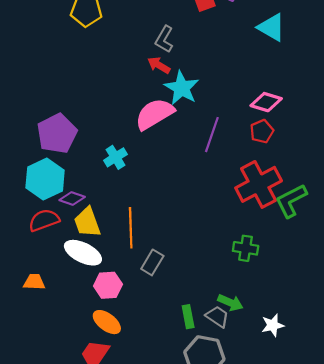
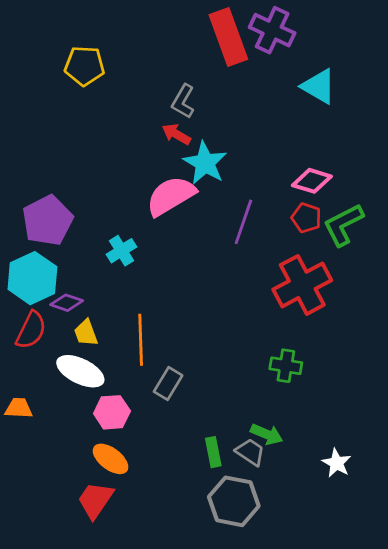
red pentagon: (262, 131) -> (306, 218), turned -30
green L-shape: (291, 201) -> (343, 225), moved
red semicircle: (44, 220) -> (31, 330), turned 136
yellow trapezoid: (87, 222) -> (86, 333), size x0.7
white star: (273, 325) -> (337, 463), moved, turned -30

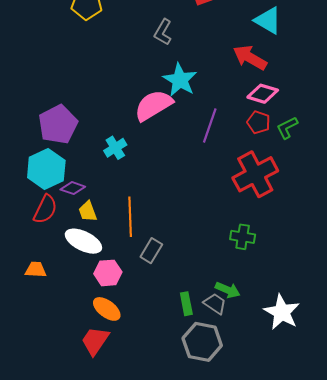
red arrow: (176, 134) -> (250, 58), moved, size x1.5
green L-shape: (343, 225) -> (287, 128), size x0.7
white star: (337, 463) -> (282, 312), size x1.6

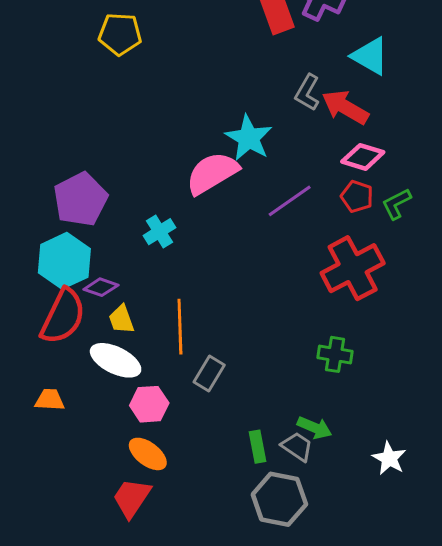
gray L-shape: (163, 32) -> (307, 93), moved
purple line: (210, 125) -> (290, 201), turned 36
red semicircle: (45, 209) -> (63, 316), size x1.4
white star: (282, 312) -> (389, 458), size x0.7

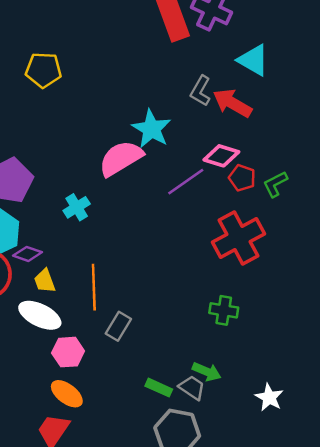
yellow pentagon: (120, 34) -> (44, 70), moved
pink diamond: (363, 157) -> (221, 156), moved
green rectangle: (257, 447) -> (159, 388), turned -55

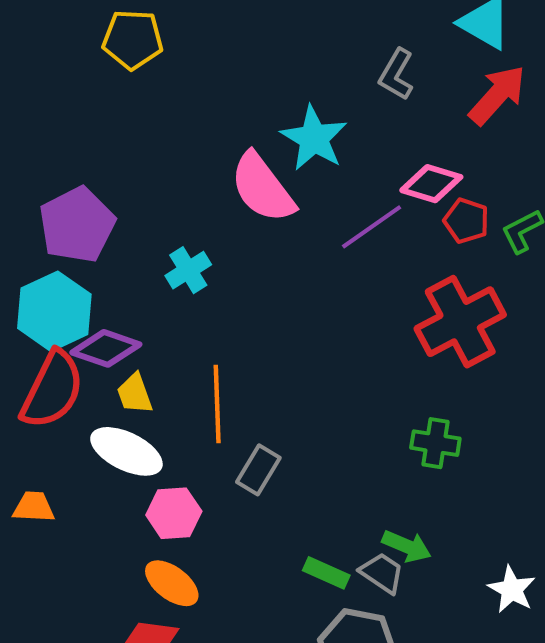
red arrow: (232, 103) -> (497, 95), moved, turned 102
pink semicircle: (121, 158) -> (262, 188), turned -96
purple diamond: (28, 254) -> (106, 348), size x1.4

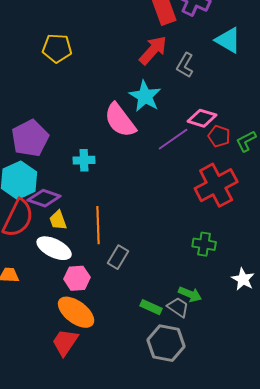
red arrow: (497, 95) -> (153, 50), moved
cyan cross: (188, 270) -> (84, 160), turned 30
orange ellipse: (172, 583) -> (76, 312), size x1.4
white star: (512, 589) -> (243, 279), moved

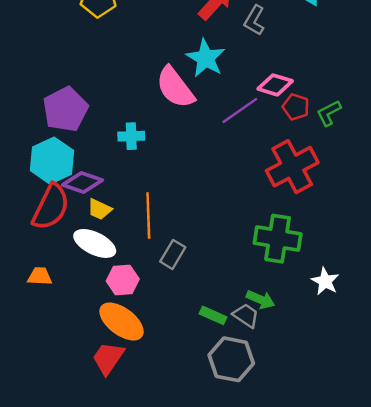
yellow trapezoid: (58, 220) -> (100, 209), turned -45
green cross: (204, 244) -> (278, 239), size x1.6

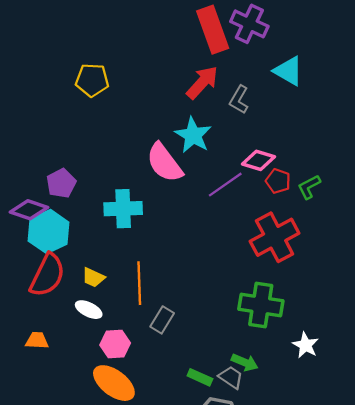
purple pentagon: (65, 109) -> (61, 183), size x0.7
cyan cross: (131, 136) -> (123, 209), size x1.5
purple diamond: (82, 182) -> (29, 210), moved
white ellipse: (95, 243) -> (89, 310), size x0.7

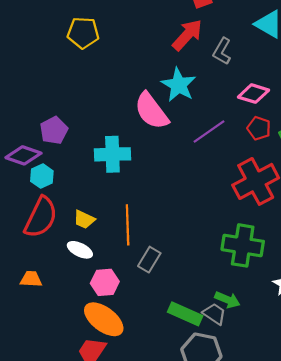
pink diamond: (259, 160) -> (253, 94), moved
cyan hexagon: (49, 232) -> (42, 176), size x0.6
green rectangle: (200, 377) -> (185, 314), size x1.4

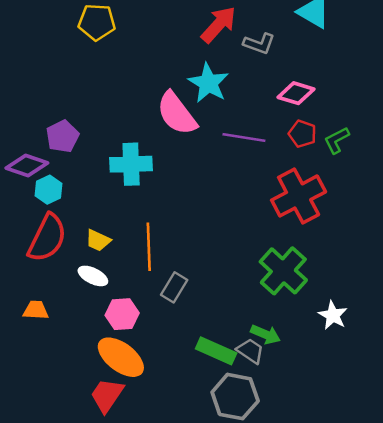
gray L-shape: (222, 51) -> (259, 44), turned -100
purple line: (209, 132) -> (244, 138), turned 44
green cross: (243, 245) -> (283, 271), turned 33

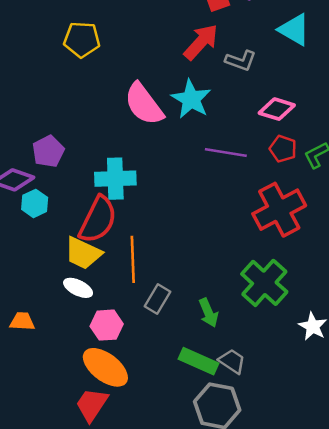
pink semicircle: (177, 113) -> (144, 104), moved
red semicircle: (47, 238) -> (98, 220), moved
yellow trapezoid: (98, 240) -> (83, 253), size x1.5
green arrow: (266, 334) -> (208, 313), moved, turned 44

